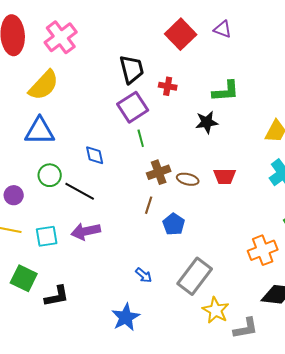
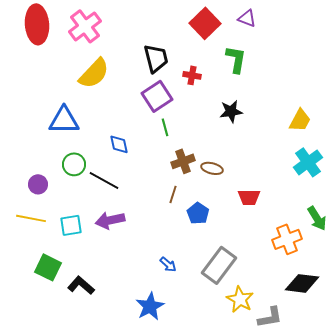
yellow semicircle: (44, 85) -> (94, 73), moved
green L-shape: (226, 91) -> (236, 59), moved, turned -76
red trapezoid: (225, 176) -> (249, 197), moved
black L-shape: (57, 296) -> (81, 285), turned -128

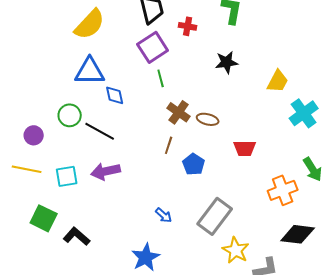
blue triangle: (64, 120) -> (90, 71), moved
yellow trapezoid: (300, 120) -> (278, 81), moved
brown cross: (183, 161) -> (179, 112), turned -35

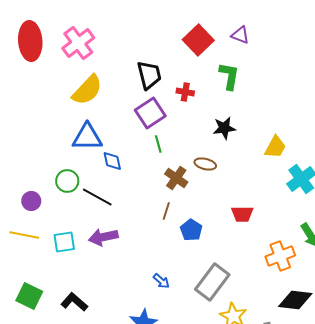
brown ellipse: (208, 119) -> (205, 164), moved
green square: (44, 218) -> (29, 296), moved

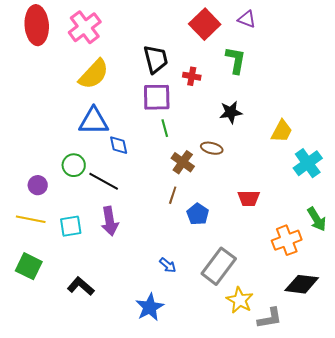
purple square: (150, 113) -> (157, 97), turned 32
purple arrow: (103, 237) -> (110, 221), turned -88
green square: (29, 296) -> (29, 266), moved

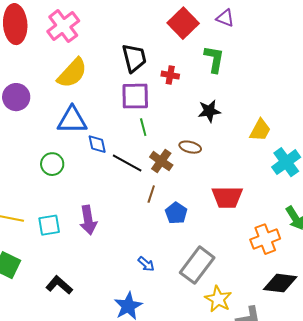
black line: (104, 181) -> (127, 163), moved
purple circle: (38, 185) -> (16, 97), moved, size x1.4
red trapezoid: (249, 198) -> (227, 197), size x1.4

